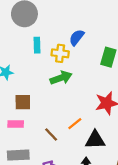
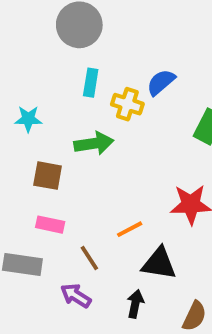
green arrow: (61, 78) -> (94, 143), moved
pink rectangle: (16, 124) -> (50, 225), moved
brown line: (51, 135) -> (89, 258), moved

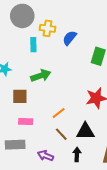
yellow cross: (127, 104) -> (48, 28), moved
orange line: (130, 229) -> (59, 113), moved
brown line: (89, 258) -> (61, 134), moved

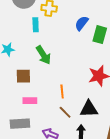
blue semicircle: (70, 38) -> (82, 23), moved
green arrow: (41, 76) -> (44, 55), turned 78
orange line: (59, 113) -> (62, 91), turned -56

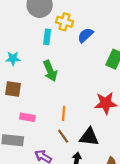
blue semicircle: (82, 23) -> (85, 35), moved
brown square: (23, 76) -> (13, 89), moved

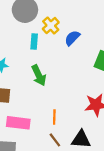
yellow cross: (65, 22) -> (51, 26), turned 35
pink rectangle: (27, 117) -> (18, 123), size x1.5

